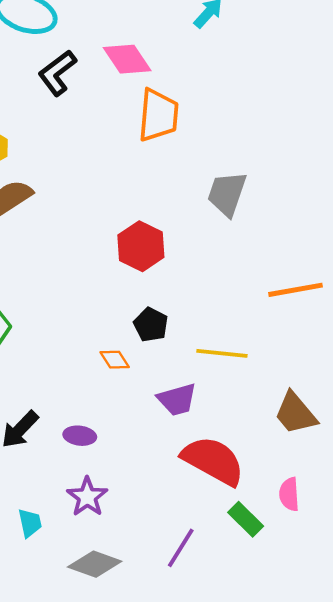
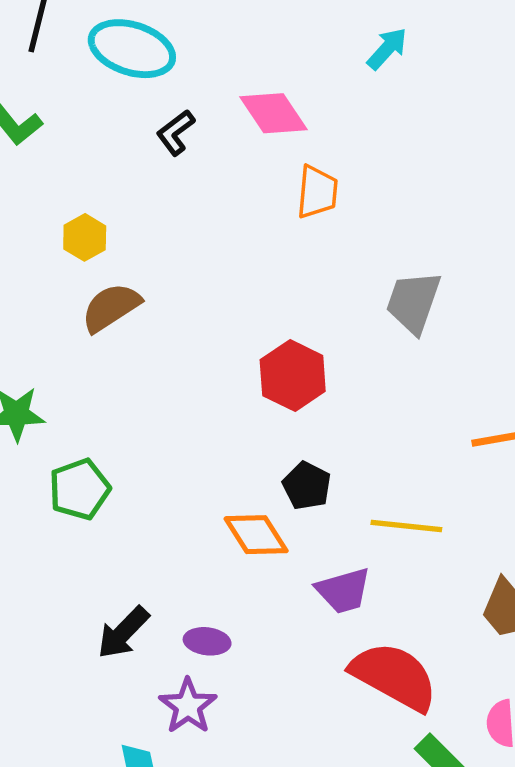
black L-shape: (57, 73) -> (176, 133), size x0.7
orange trapezoid: (158, 115) -> (317, 192), size x0.7
orange diamond: (115, 360) -> (256, 535), size x1.5
purple star: (87, 497) -> (188, 706), moved

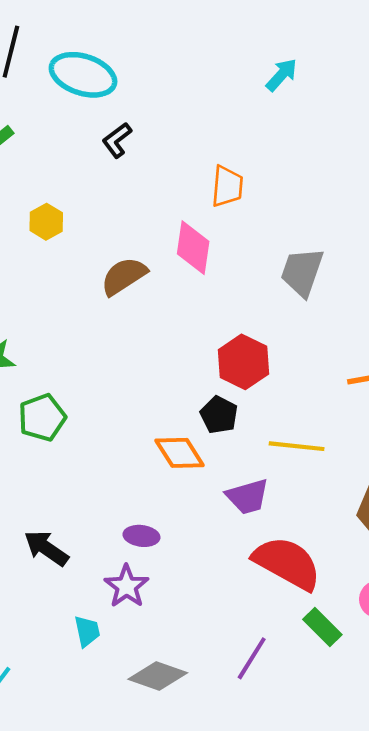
pink diamond: (274, 113) -> (193, 248), moved, turned 42
brown semicircle: (111, 307) -> (124, 276), moved
red hexagon: (293, 376) -> (243, 362), moved
black arrow: (123, 633) -> (46, 548), moved, turned 81

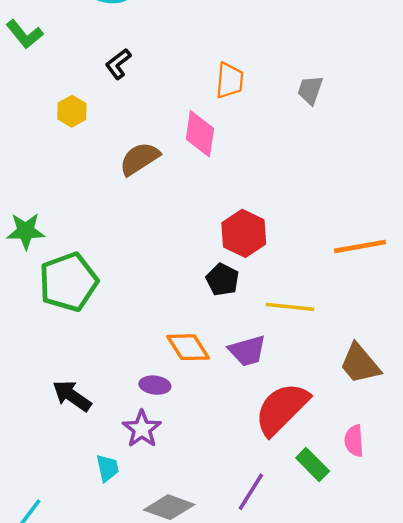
black L-shape: (117, 140) -> (118, 64), moved
gray trapezoid: (302, 272) -> (310, 90), moved, size x0.7
green pentagon: (42, 418) -> (68, 282), size x1.4
orange diamond: (180, 453) -> (188, 347), moved
red semicircle: (287, 563) -> (282, 409), turned -74

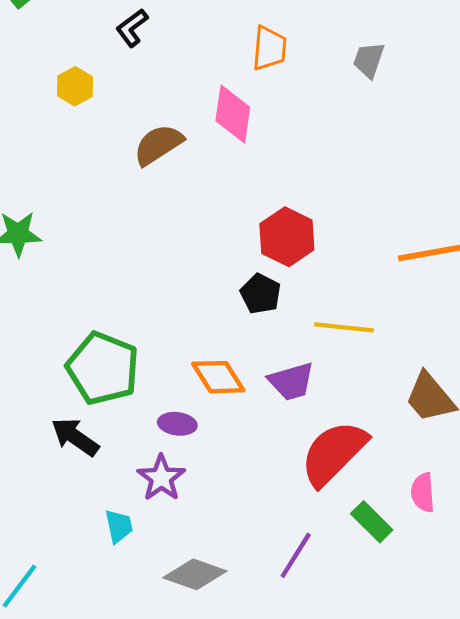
green pentagon: (68, 282) -> (103, 368), moved, turned -30

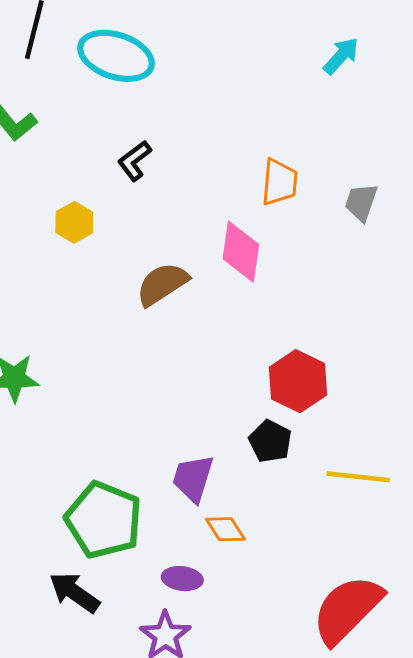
gray trapezoid: (369, 60) -> (361, 202), moved
orange diamond: (218, 377) -> (225, 529), size x0.7
purple trapezoid: (291, 381) -> (193, 478), moved, turned 123

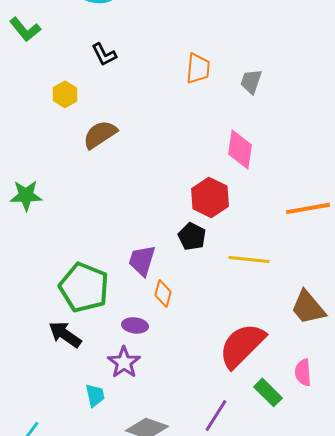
black L-shape: (134, 161) -> (104, 54), turned -80
pink diamond: (241, 252) -> (240, 149), moved
brown semicircle: (162, 284) -> (100, 134), moved
orange diamond: (225, 529) -> (163, 293), turned 48

